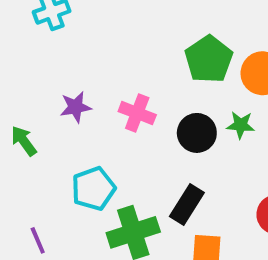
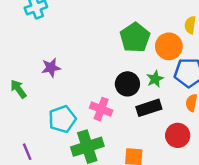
pink cross: (137, 113) -> (101, 109), moved
green star: (241, 125) -> (155, 79), turned -30
black rectangle: (187, 205) -> (149, 108), moved, turned 40

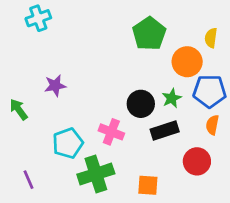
green pentagon: (135, 38) -> (149, 34), moved

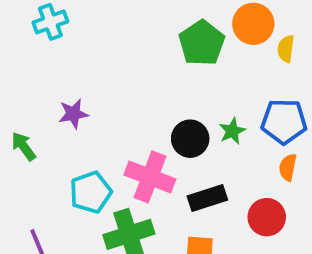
orange circle: (187, 62) -> (253, 24), moved
black rectangle: (165, 131) -> (207, 198), moved
pink cross: (111, 132) -> (150, 177), size x1.4

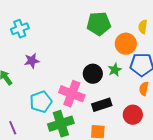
cyan cross: (50, 22) -> (20, 29), moved
orange circle: (253, 24) -> (126, 44), moved
green pentagon: (202, 43) -> (99, 24), turned 30

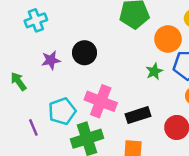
black circle: (93, 74) -> (84, 53), moved
purple line: (13, 128) -> (33, 127), moved

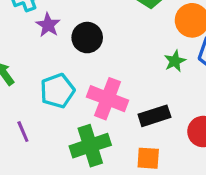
purple star: (51, 60) -> (48, 25), moved, turned -30
cyan pentagon: (62, 111) -> (57, 91), moved

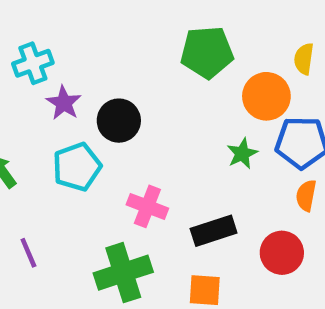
cyan pentagon: (57, 91) -> (77, 167), moved
pink cross: (108, 99) -> (147, 206), size x0.7

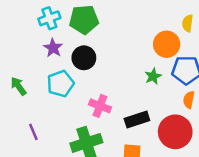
green pentagon: (207, 52) -> (84, 20), moved
cyan cross: (33, 63) -> (49, 18), moved
red circle: (282, 253) -> (175, 132), size x1.4

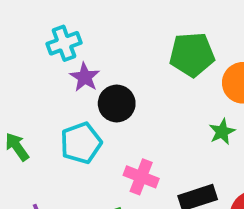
green pentagon: (84, 20) -> (192, 55), moved
purple star: (53, 48) -> (85, 77), moved

